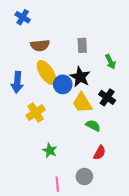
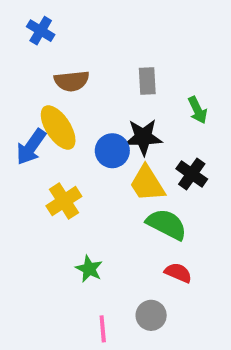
yellow ellipse: (46, 72) -> (58, 127), moved
black star: (80, 77) -> (143, 137), turned -30
blue arrow: (17, 82) -> (31, 147), turned 30
green semicircle: (93, 126) -> (167, 224), size x1.5
red semicircle: (100, 153) -> (178, 273), turned -96

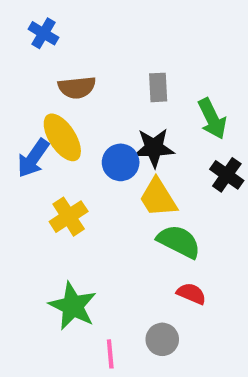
green arrow: (198, 110) -> (212, 119), size x1.4
black cross: (192, 174) -> (227, 175), moved
green star: (89, 269) -> (73, 306), moved, size x1.6

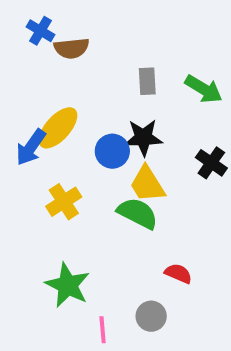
brown semicircle: (77, 87) -> (72, 48), moved
green arrow: (212, 119) -> (204, 89), moved, turned -33
yellow ellipse: (62, 137) -> (58, 128), turned 75
green semicircle: (179, 242) -> (138, 213), moved

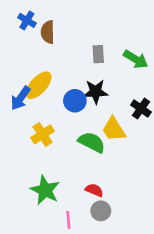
brown semicircle: (72, 48) -> (48, 32), turned 95
yellow trapezoid: (147, 184) -> (114, 129), moved
red semicircle: (178, 273) -> (94, 190), moved

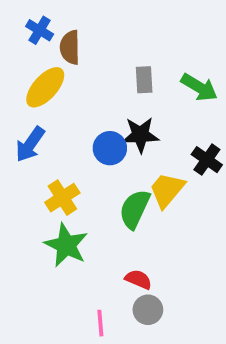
yellow ellipse: (39, 85) -> (45, 87), moved
yellow trapezoid: (114, 129) -> (167, 190), turned 72
green semicircle: (92, 142) -> (135, 209), turned -92
green star: (45, 190) -> (66, 245), moved

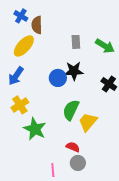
yellow trapezoid: (167, 190) -> (88, 122), moved
yellow cross: (62, 198) -> (20, 105), moved

